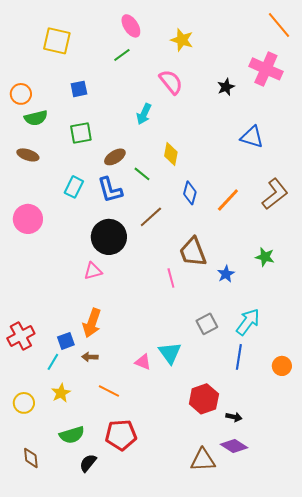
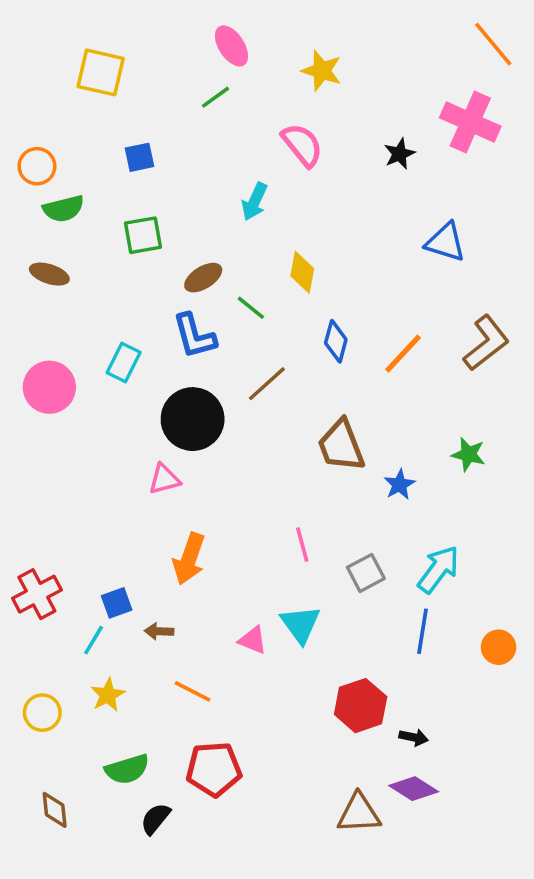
cyan rectangle: (74, 187) -> (124, 362), moved
pink line: (171, 278) -> (302, 545), moved
orange arrow: (92, 323) -> (189, 559), moved

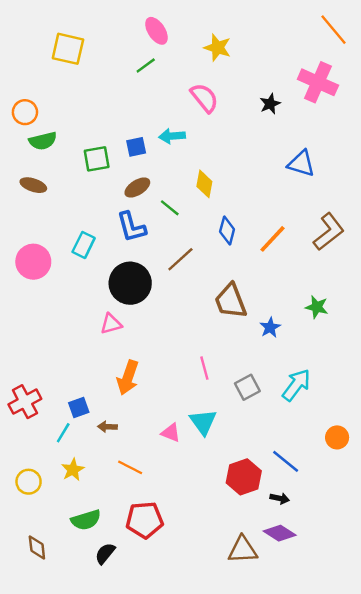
blue square: (140, 157) -> (136, 147), moved
cyan arrow: (254, 202) -> (172, 136), turned 60
blue line: (422, 631) -> (286, 461), moved, turned -60

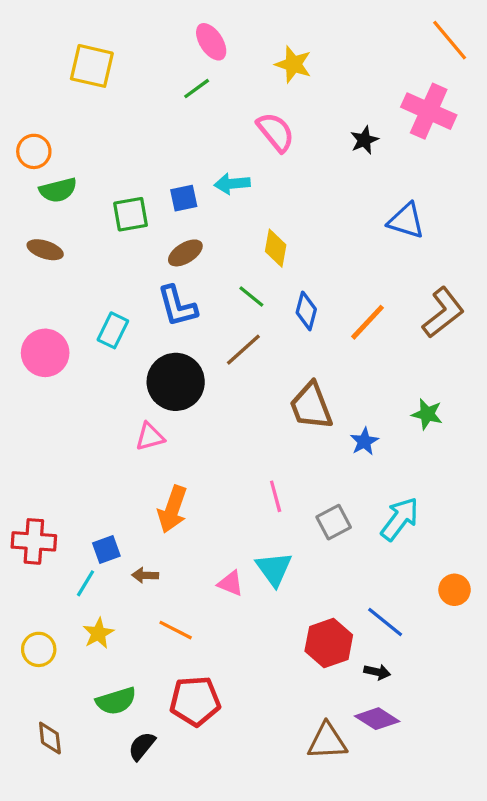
green line: (170, 208) -> (251, 296), moved
red cross: (25, 402) -> (34, 541), turned 32

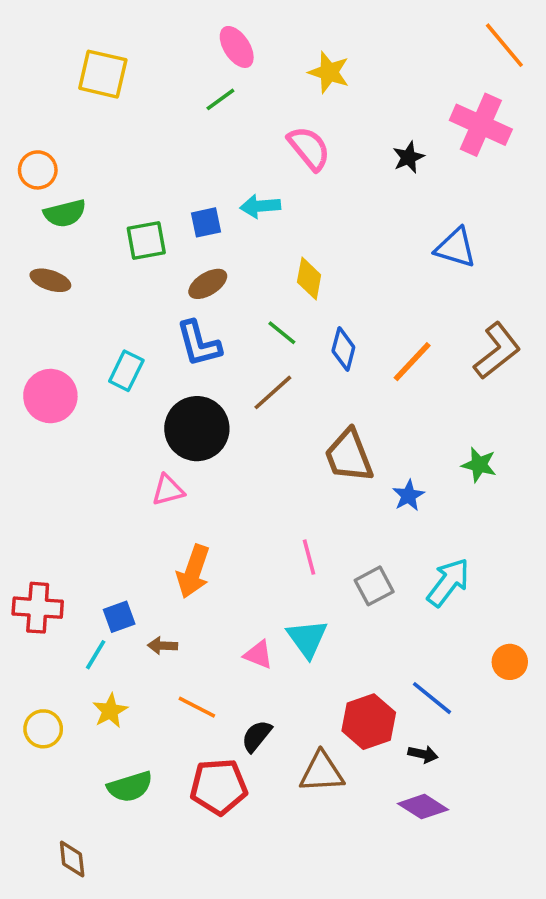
brown diamond: (50, 738) -> (72, 859), moved
brown triangle: (327, 741) -> (322, 772), moved
black semicircle: (142, 746) -> (257, 736), moved

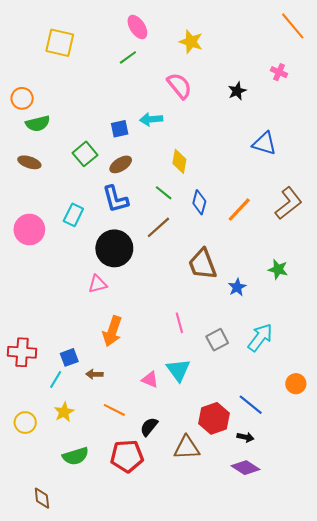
pink cross: (481, 125) -> (279, 72), size x0.5
green square: (146, 240) -> (85, 154), moved, turned -30

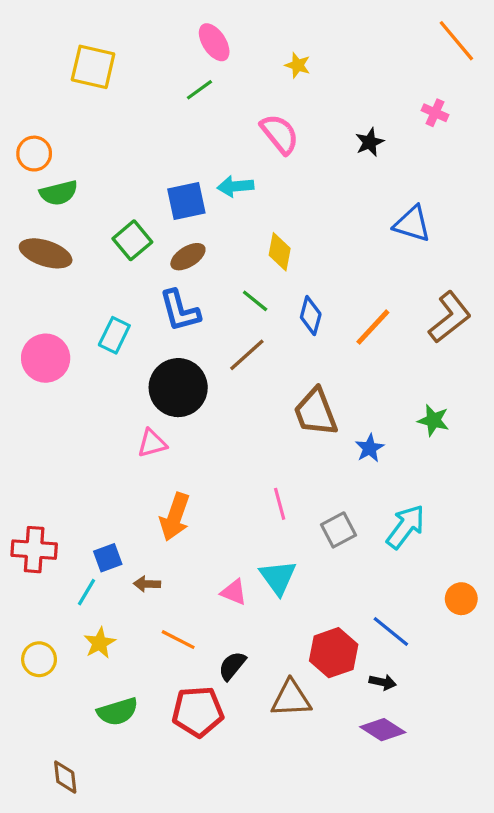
yellow star: (191, 42) -> (298, 65), size x0.7
blue square: (120, 129) -> (186, 201), size x1.4
brown ellipse: (29, 162) -> (46, 253), size x1.4

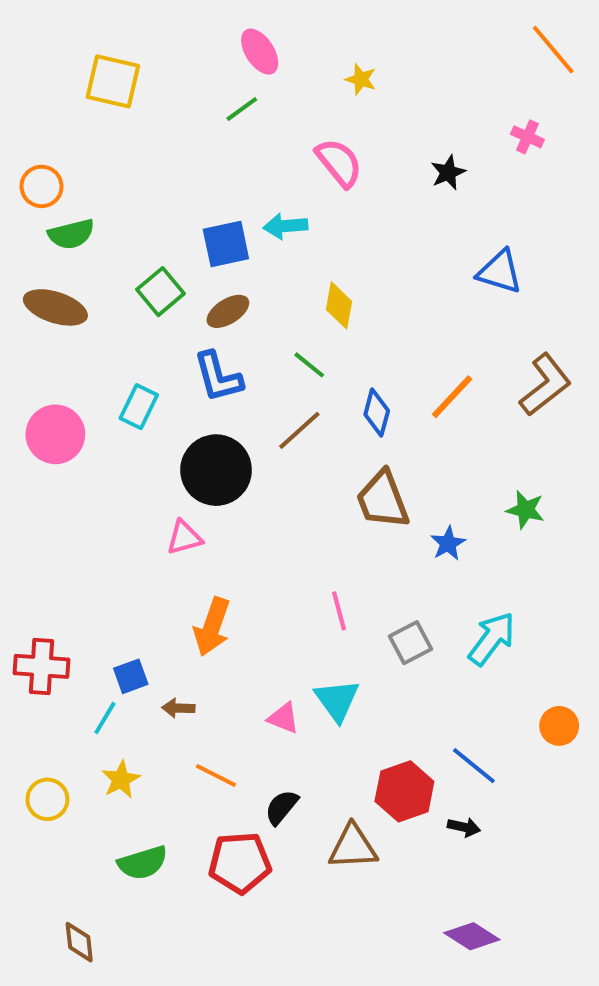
blue diamond: (311, 316) -> (377, 413), moved
purple diamond: (383, 730) -> (472, 936), moved

